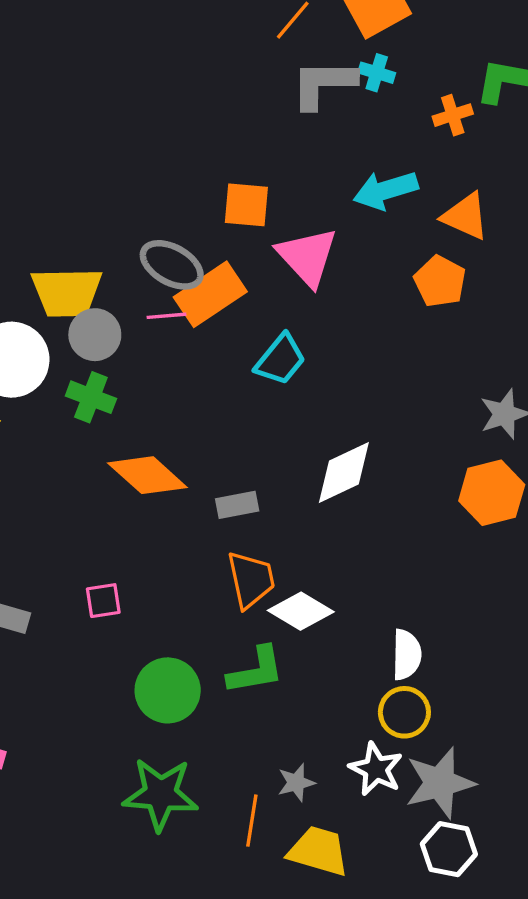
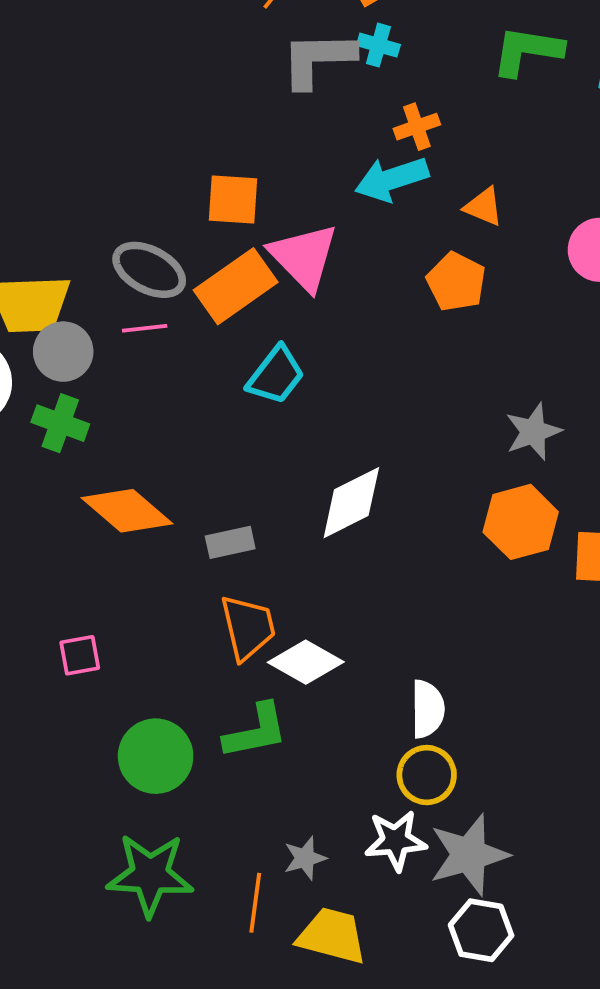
orange cross: (453, 115) -> (417, 127), moved
orange triangle: (465, 216) -> (484, 207), size x0.7
orange rectangle: (210, 294) -> (236, 286), moved
white star: (376, 769) -> (396, 841), turned -30

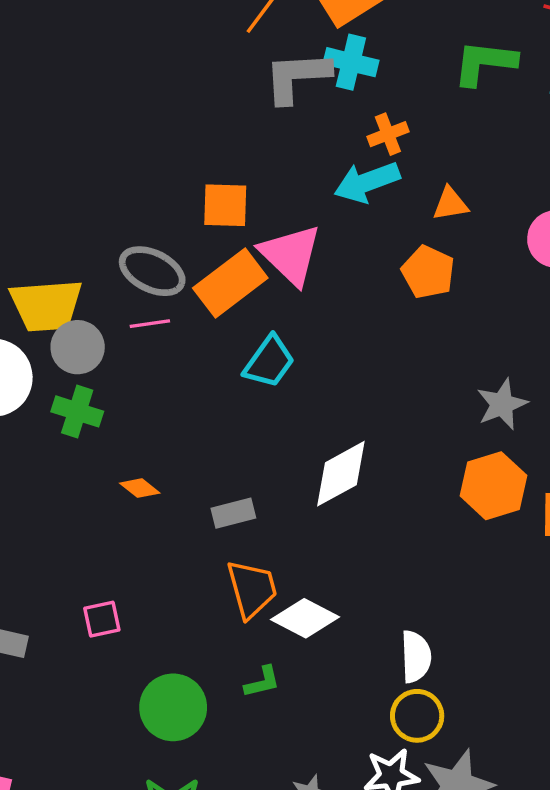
cyan cross: (378, 45) -> (351, 62), size x1.4
orange triangle: (484, 207) -> (450, 204), turned -30
orange diamond: (127, 511) -> (140, 488), size x0.5
green L-shape: (256, 731) -> (262, 682), size x0.6

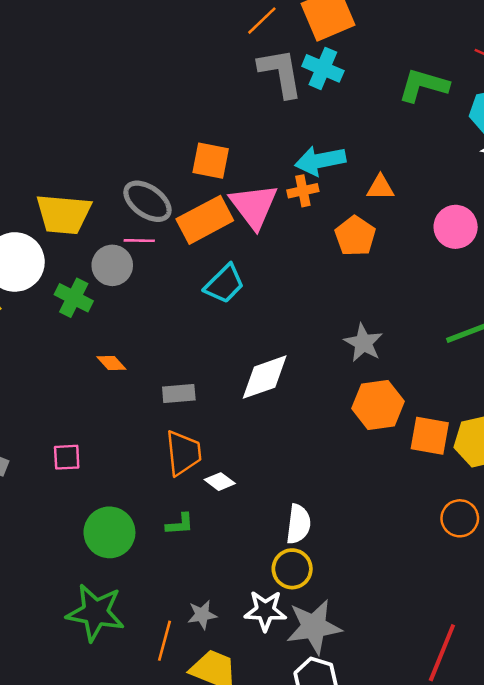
gray L-shape: (297, 77) -> (281, 73), turned 74
orange cross: (388, 134) -> (303, 191), moved
gray circle: (78, 347) -> (112, 265), moved
gray star: (502, 404) -> (363, 343), moved, turned -30
white diamond: (305, 618) -> (220, 482), size x0.6

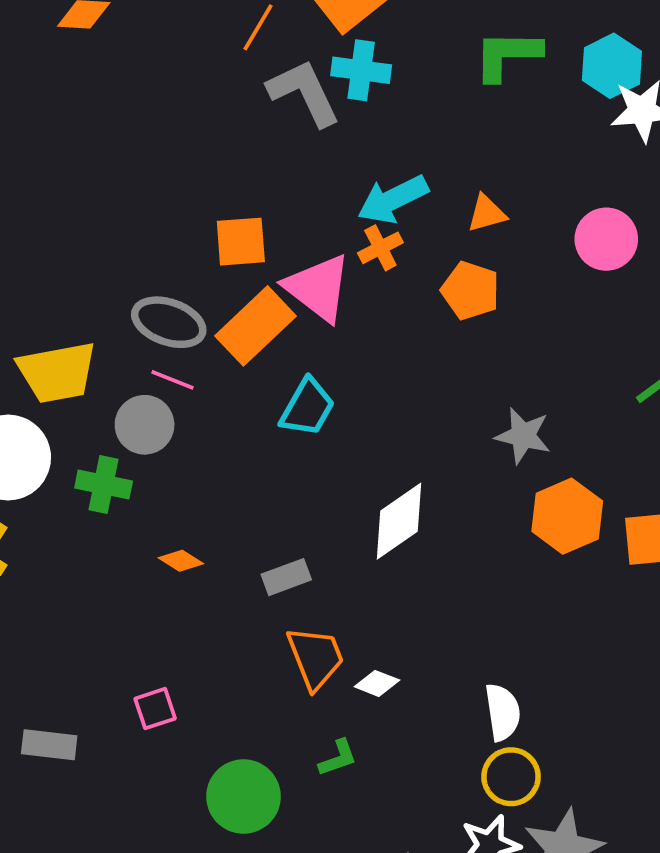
pink line: (139, 241) -> (172, 380), turned 36

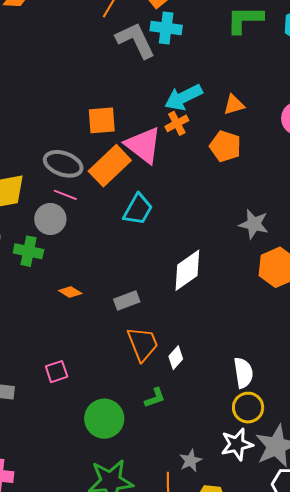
white diamond: (377, 683) -> (176, 358), turned -70

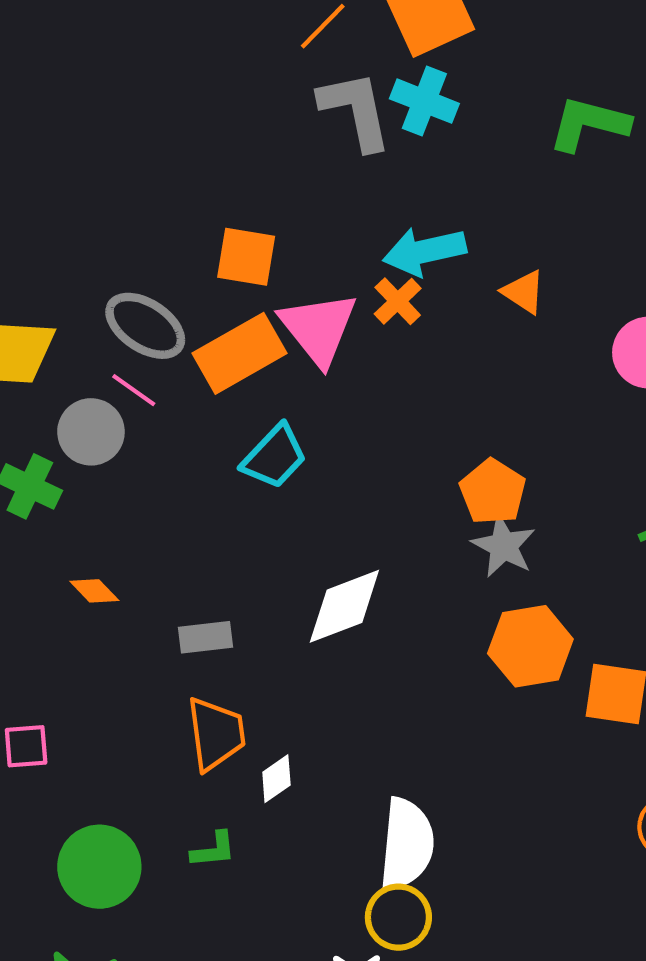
orange triangle: (234, 105) -> (524, 292), turned 35
orange cross: (177, 123) -> (398, 301), turned -30
orange pentagon: (225, 146) -> (493, 492), moved
white semicircle: (243, 373) -> (407, 844), size x1.4

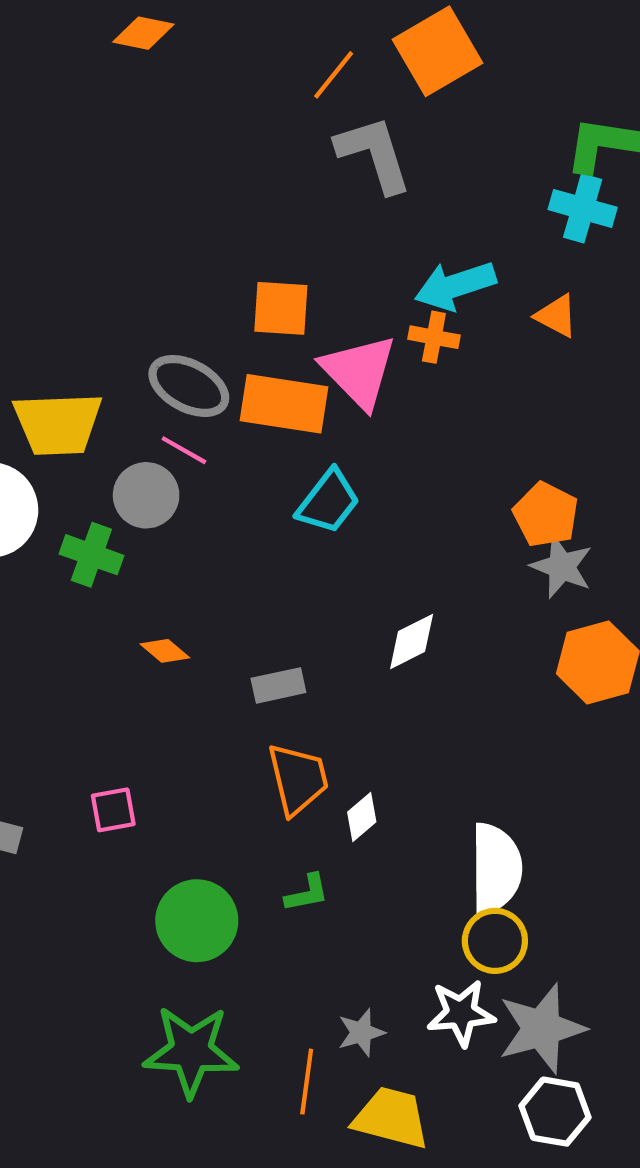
cyan cross: (424, 101) -> (583, 208), moved
orange cross: (398, 301) -> (434, 337), turned -30
orange rectangle: (239, 353) -> (284, 404), turned 44
white diamond: (344, 606) -> (412, 642), size x0.7

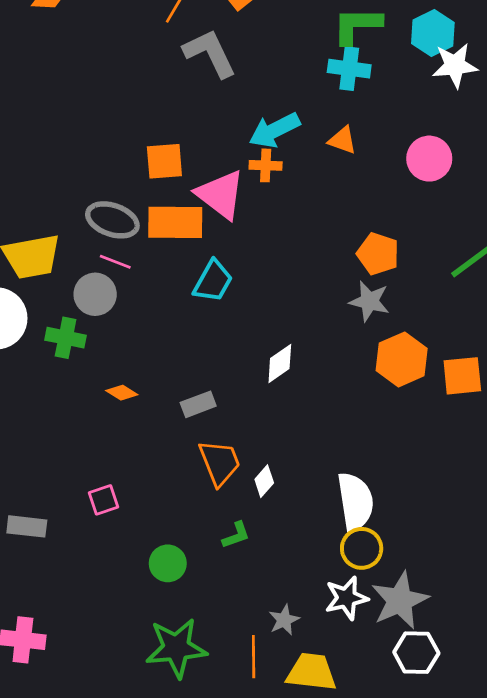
orange pentagon: (546, 515) -> (378, 254), moved
green circle: (197, 921) -> (168, 563), size x0.7

